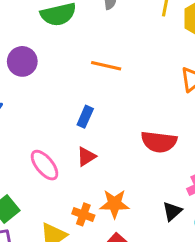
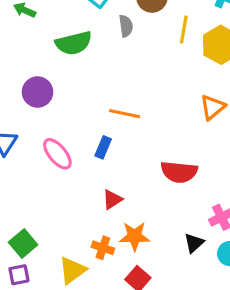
orange line: (106, 66) -> (125, 114), moved
red triangle: (86, 156) -> (112, 199), moved
pink ellipse: (45, 165) -> (57, 154), moved

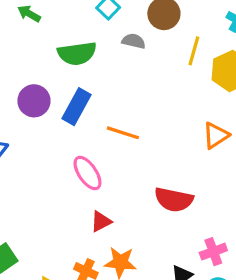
gray semicircle: (126, 26) -> (134, 41), turned -75
blue rectangle: (103, 147) -> (76, 107), moved, size x1.5
pink ellipse: (57, 154) -> (87, 173), moved

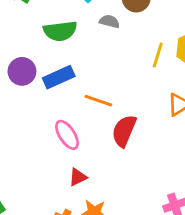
yellow line: (194, 51) -> (158, 55), moved
blue rectangle: (76, 107) -> (59, 77), turned 36
red semicircle: (174, 200) -> (124, 131), moved, turned 100

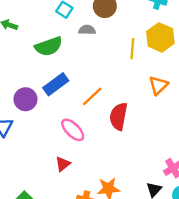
purple circle: (22, 71) -> (25, 99), moved
orange line: (98, 101) -> (92, 96), turned -50
red triangle: (78, 177) -> (63, 164), moved

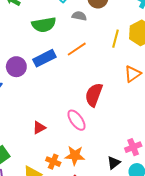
orange line: (92, 96) -> (77, 49), moved
pink ellipse: (73, 130) -> (76, 120), moved

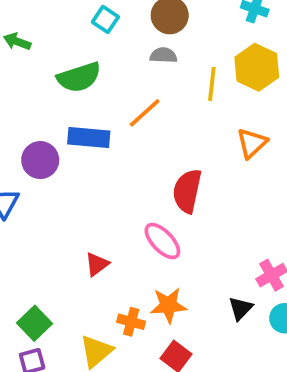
gray semicircle: (79, 16) -> (163, 55), moved
blue rectangle: (44, 58) -> (89, 138), turned 40

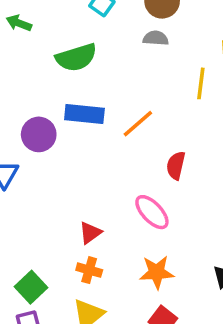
yellow line: (212, 84) -> (201, 83), moved
orange line: (145, 113) -> (138, 124), moved
red semicircle: (187, 191) -> (176, 165), size x0.7
orange cross: (131, 322) -> (89, 270), moved

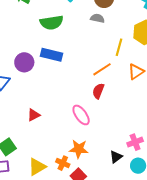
orange line: (138, 124) -> (102, 69), moved
red triangle: (90, 233) -> (34, 115), moved
orange cross: (89, 270) -> (63, 163), moved

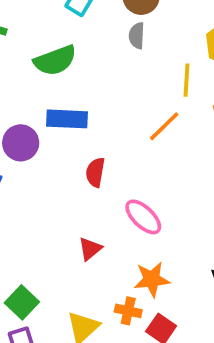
gray semicircle: (97, 18) -> (137, 36), turned -88
red semicircle: (98, 91) -> (95, 172), moved
red triangle: (34, 115) -> (90, 249), moved

